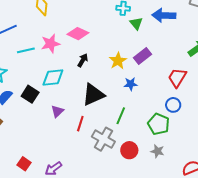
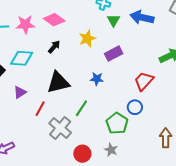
yellow star: (118, 61) -> (87, 38), moved
red circle: (129, 150) -> (82, 154), moved

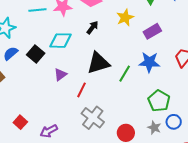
blue star: (97, 79) -> (149, 62), moved, size x1.5
blue circle: (135, 107) -> (174, 122), moved
green line: (81, 108) -> (125, 74), moved
gray cross: (60, 128) -> (93, 118), moved

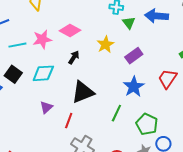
black square: (36, 54) -> (13, 74), moved
blue star: (149, 62) -> (134, 87), turned -30
green line: (125, 74) -> (116, 113), moved

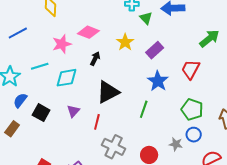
cyan line: (17, 45) -> (40, 66), moved
black square: (13, 74) -> (41, 113), moved
green pentagon: (147, 124) -> (192, 110), moved

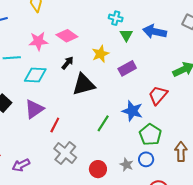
blue star: (158, 81) -> (132, 111), moved, turned -30
black triangle: (108, 92) -> (84, 84), moved
purple triangle: (73, 111) -> (34, 109), size x1.5

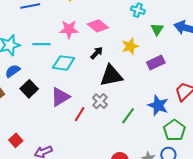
cyan cross: (116, 18) -> (138, 10), moved
gray cross: (65, 153) -> (100, 101), moved, size x0.7

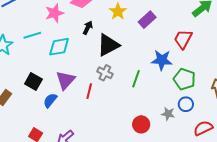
blue semicircle: (13, 71) -> (50, 100), moved

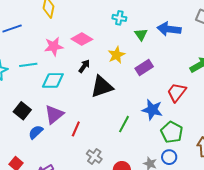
gray cross: (105, 73) -> (94, 156), moved

